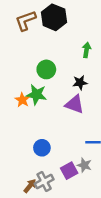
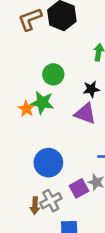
blue circle: (42, 148) -> (48, 163), size x1.5
brown arrow: (30, 186) -> (35, 206), turned 144

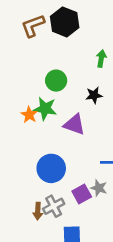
purple triangle: (85, 114) -> (74, 124), moved

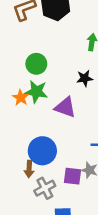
green circle: (56, 81) -> (36, 64), moved
purple square: (82, 194) -> (73, 176), turned 36
brown arrow: (38, 211) -> (29, 169), moved

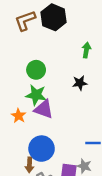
orange star: (21, 98) -> (19, 116), moved
purple triangle: (65, 107) -> (44, 109), moved

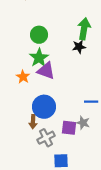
green arrow: (86, 50) -> (84, 29), moved, size x1.5
green star: (36, 95) -> (39, 58), turned 30

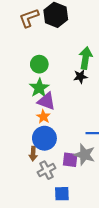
orange star: (23, 77) -> (43, 117), moved
gray star: (83, 123) -> (85, 155), size x1.5

